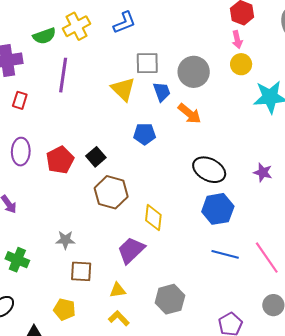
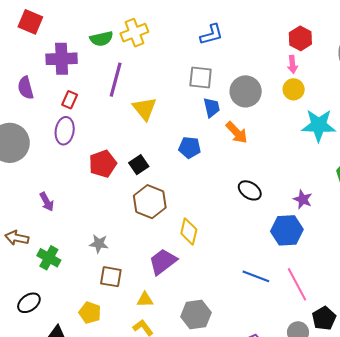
blue L-shape: (124, 23) -> (211, 34), moved
yellow triangle: (123, 89) -> (145, 109), moved
purple ellipse: (21, 152) -> (65, 131), moved
black ellipse: (209, 170) -> (250, 190), size x0.7
blue hexagon: (218, 209) -> (287, 230), moved

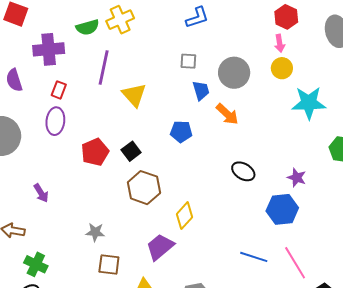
gray square: (201, 78) -> (188, 61), size x0.7
yellow diamond: (189, 232) -> (184, 216), turned 32
green cross: (49, 258) -> (36, 264), moved

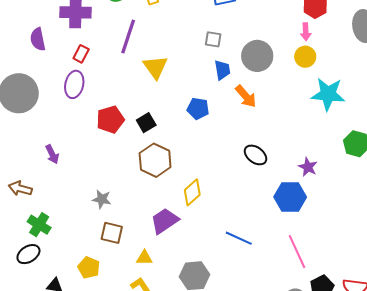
blue line: (254, 257) -> (239, 238), moved

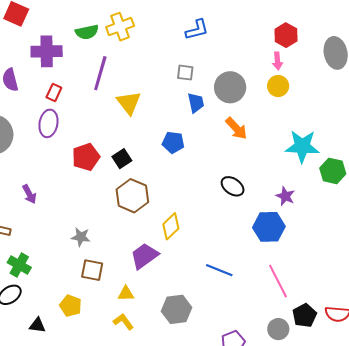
cyan star: (328, 94) -> (302, 146), moved
orange arrow: (246, 96) -> (236, 128), moved

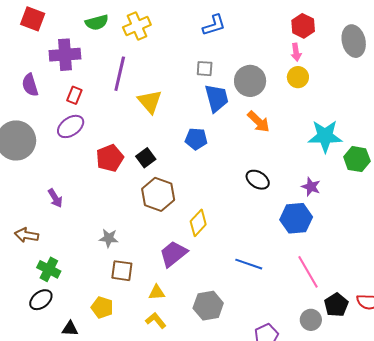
green semicircle: (87, 32) -> (97, 22), moved
blue trapezoid: (196, 103) -> (217, 98), size x1.4
purple ellipse: (48, 123) -> (71, 126), turned 48

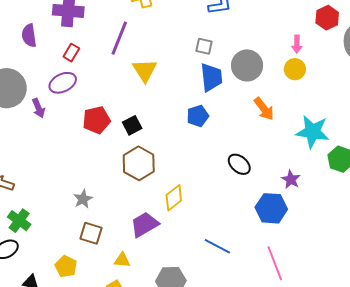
red hexagon: (303, 26) -> (327, 18), moved
orange arrow: (259, 122) -> (264, 109), moved
blue pentagon: (196, 139) -> (198, 116), moved, turned -30
purple arrow: (55, 198) -> (38, 108), moved
gray star: (109, 238) -> (83, 199), turned 30

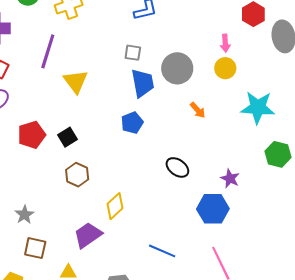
orange arrow: (264, 109) -> (198, 110), size x0.7
cyan star: (313, 132) -> (258, 107), moved
brown hexagon: (139, 163) -> (77, 175), size x0.7

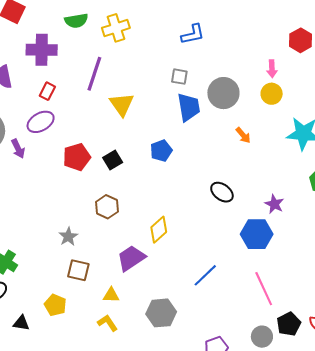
blue pentagon: (132, 123) -> (161, 151), moved
brown hexagon: (77, 175) -> (107, 207), moved
blue line: (162, 251) -> (205, 275), turned -68

